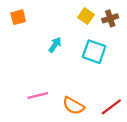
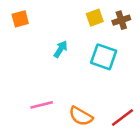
yellow square: (86, 16) -> (95, 18), turned 35

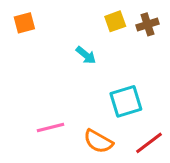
cyan arrow: (61, 49) -> (86, 55), moved, turned 96
cyan square: (104, 57) -> (126, 101), moved, turned -36

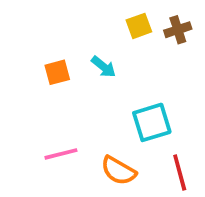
orange square: (24, 23) -> (57, 72), moved
red line: (149, 143) -> (180, 173), turned -68

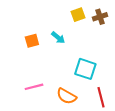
cyan square: (152, 122) -> (85, 69), turned 35

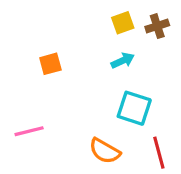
cyan arrow: (58, 38) -> (123, 61), moved, turned -64
pink line: (34, 87) -> (29, 131), moved

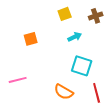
yellow square: (123, 23) -> (65, 14), moved

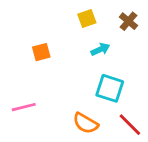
brown cross: (96, 16) -> (129, 21), turned -32
red line: (97, 93) -> (130, 125), turned -30

